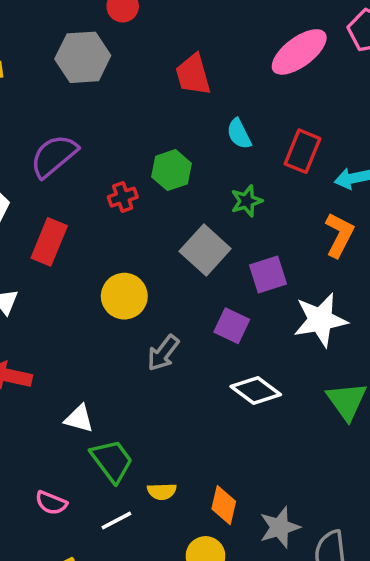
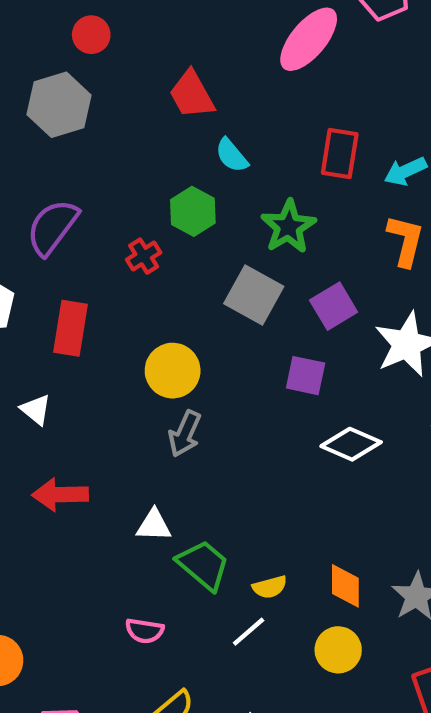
cyan semicircle: (239, 134) -> (232, 155), moved
green star: (247, 201) -> (288, 227), size x1.4
gray arrow: (163, 353) -> (185, 434), moved
white line: (116, 520) -> (249, 632), moved

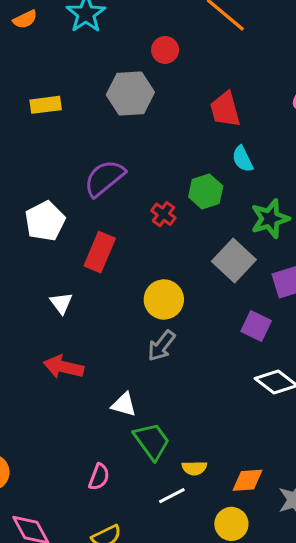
red cross: (144, 256) -> (163, 214), turned -35
orange diamond: (345, 586) -> (248, 480), turned 72
pink semicircle: (144, 631) -> (99, 477), turned -92

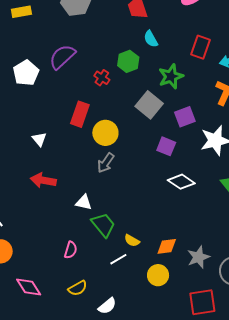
white pentagon: (45, 221) -> (26, 73), moved
red rectangle: (100, 252) -> (80, 114), moved
yellow semicircle: (194, 468) -> (132, 241), turned 35

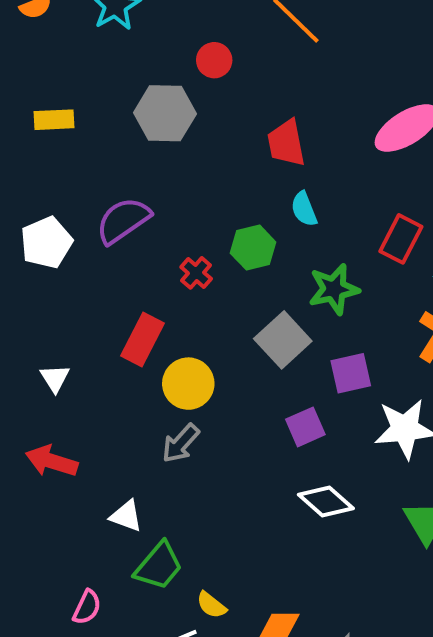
purple square: (166, 146) -> (305, 427), turned 36
green trapezoid: (103, 225) -> (159, 566), turned 72

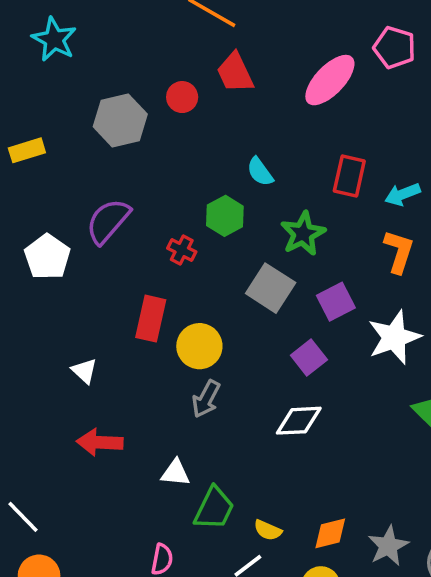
red circle: (214, 60) -> (182, 97), moved
red trapezoid: (286, 143) -> (235, 73), moved
white diamond: (326, 501) -> (299, 421), moved, turned -30

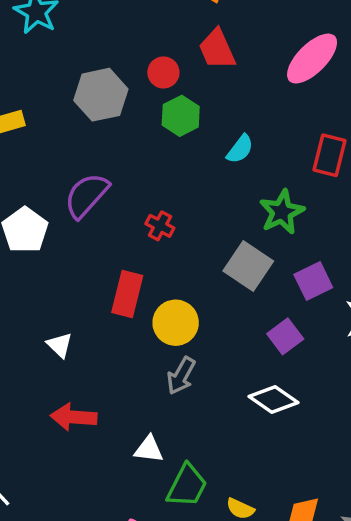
cyan semicircle: (260, 172) -> (240, 149), turned -108
green hexagon: (225, 216) -> (181, 116), moved
white diamond: (299, 421) -> (274, 400), turned 36

